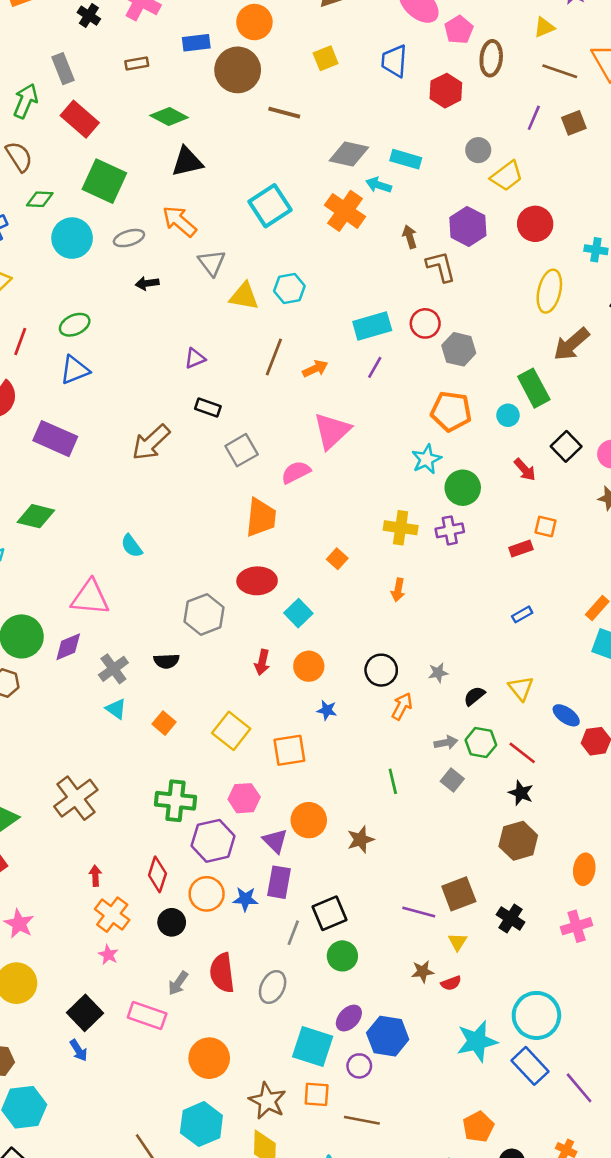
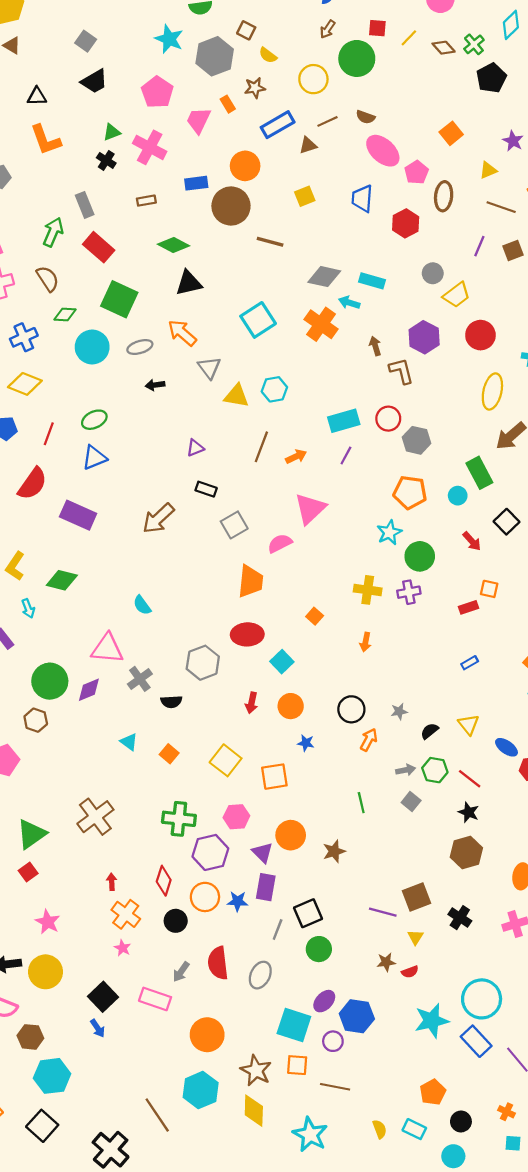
gray cross: (113, 669) -> (140, 679), moved

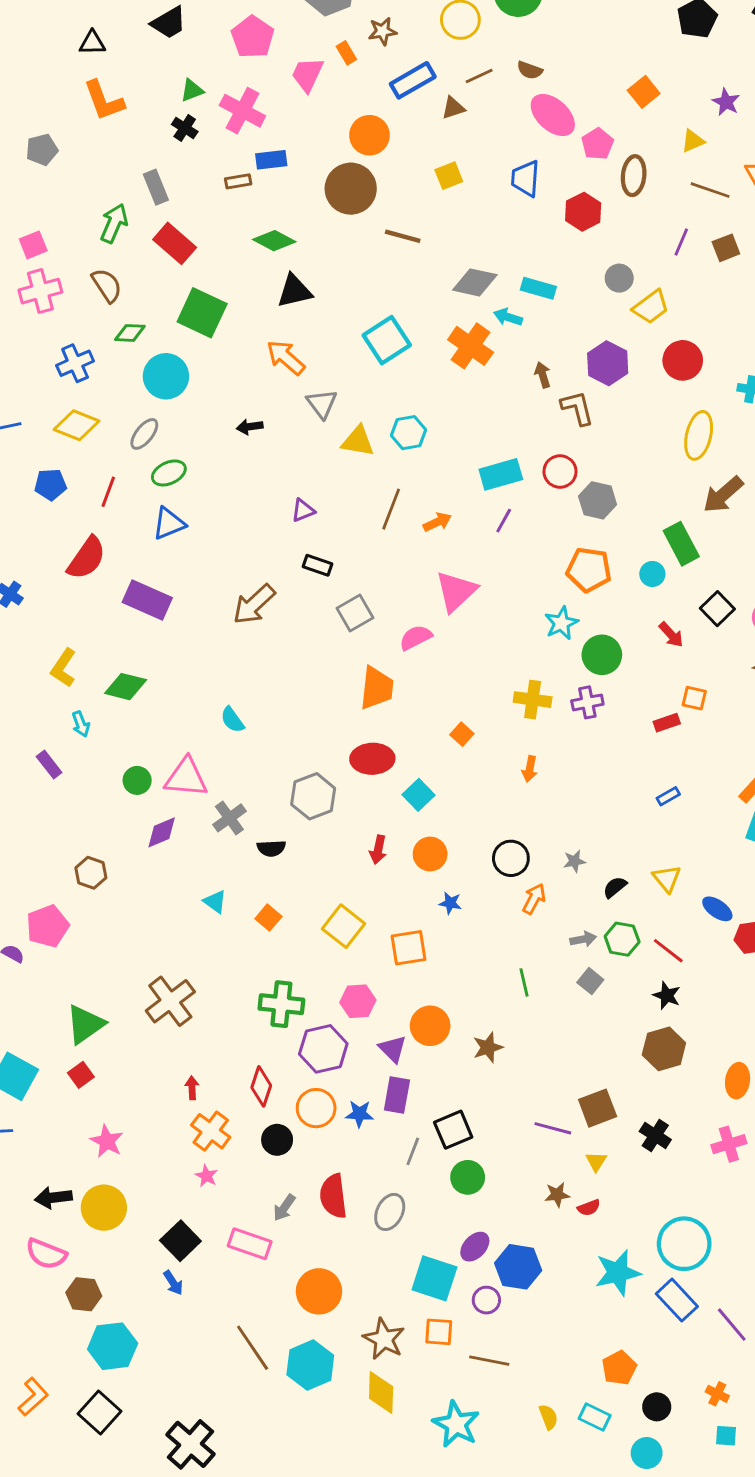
blue rectangle: (196, 183) -> (271, 160), moved
gray ellipse: (140, 347) -> (144, 434), moved, turned -35
green circle: (50, 681) -> (137, 780), moved, size x0.6
brown line: (157, 1115) -> (253, 1348), moved

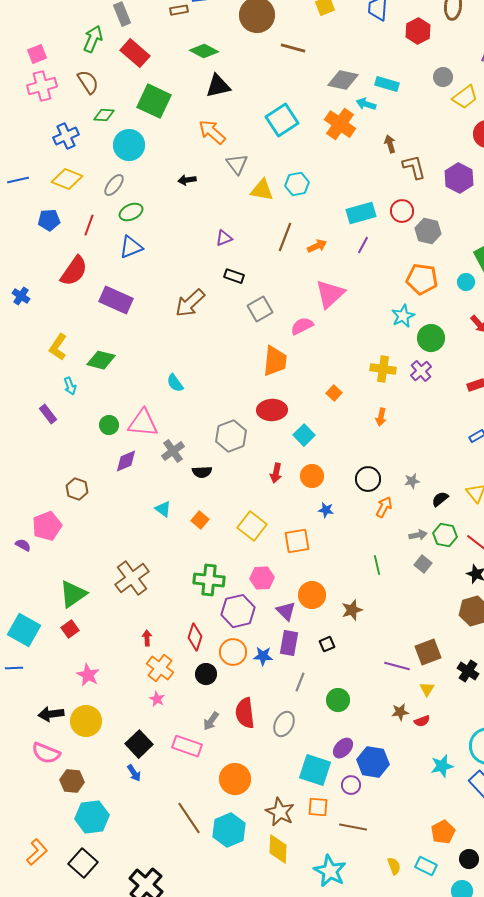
purple hexagon: (608, 363) -> (459, 178), moved
purple cross: (587, 702) -> (421, 371), turned -30
black square: (453, 1130) -> (327, 644), moved, size x0.6
cyan star: (618, 1273) -> (442, 766), size x0.7

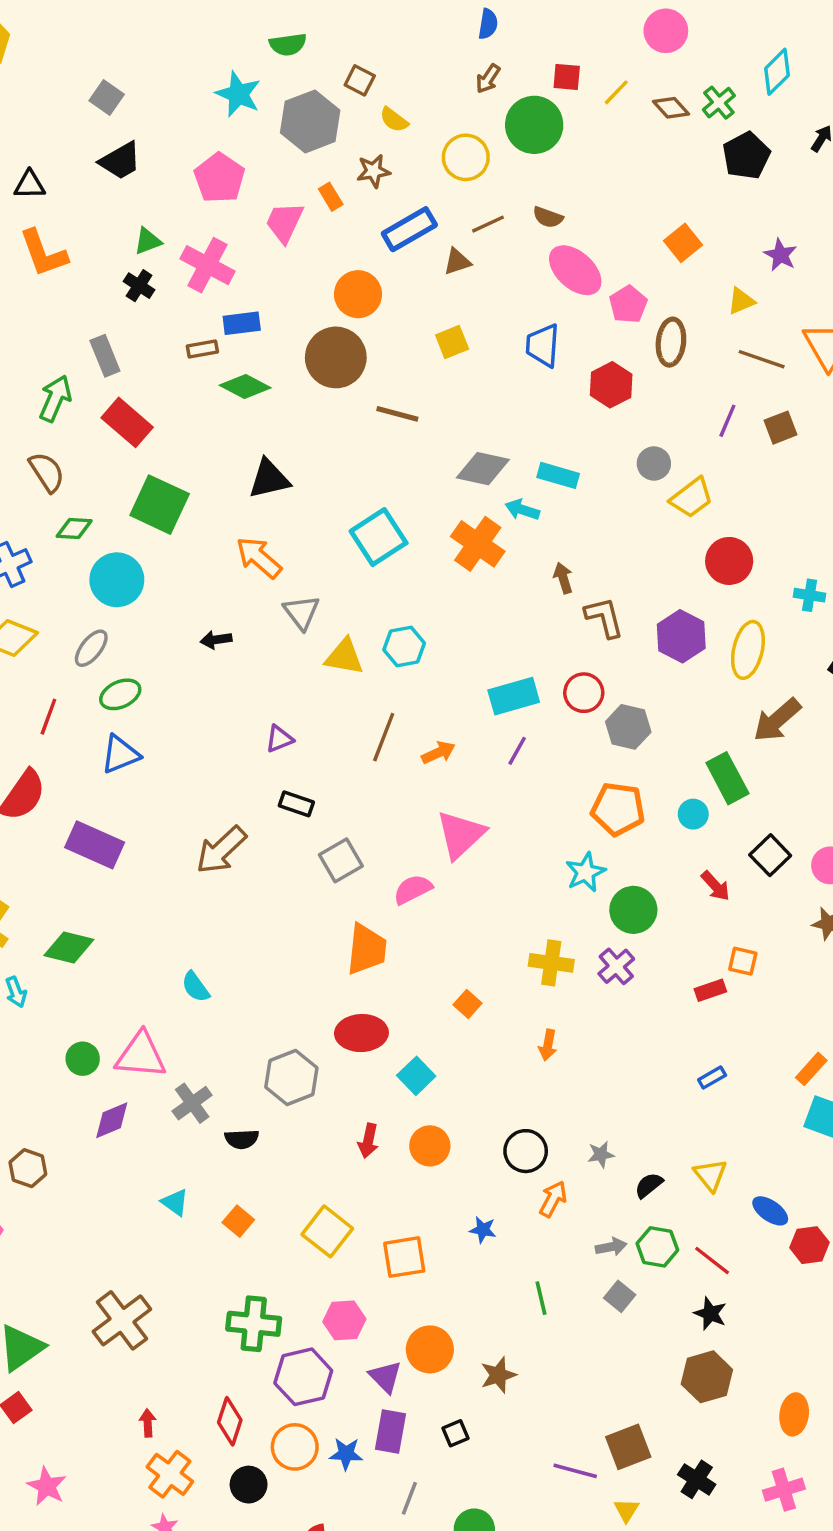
green diamond: (204, 51) -> (245, 387), moved
blue star: (326, 510) -> (483, 1230), moved

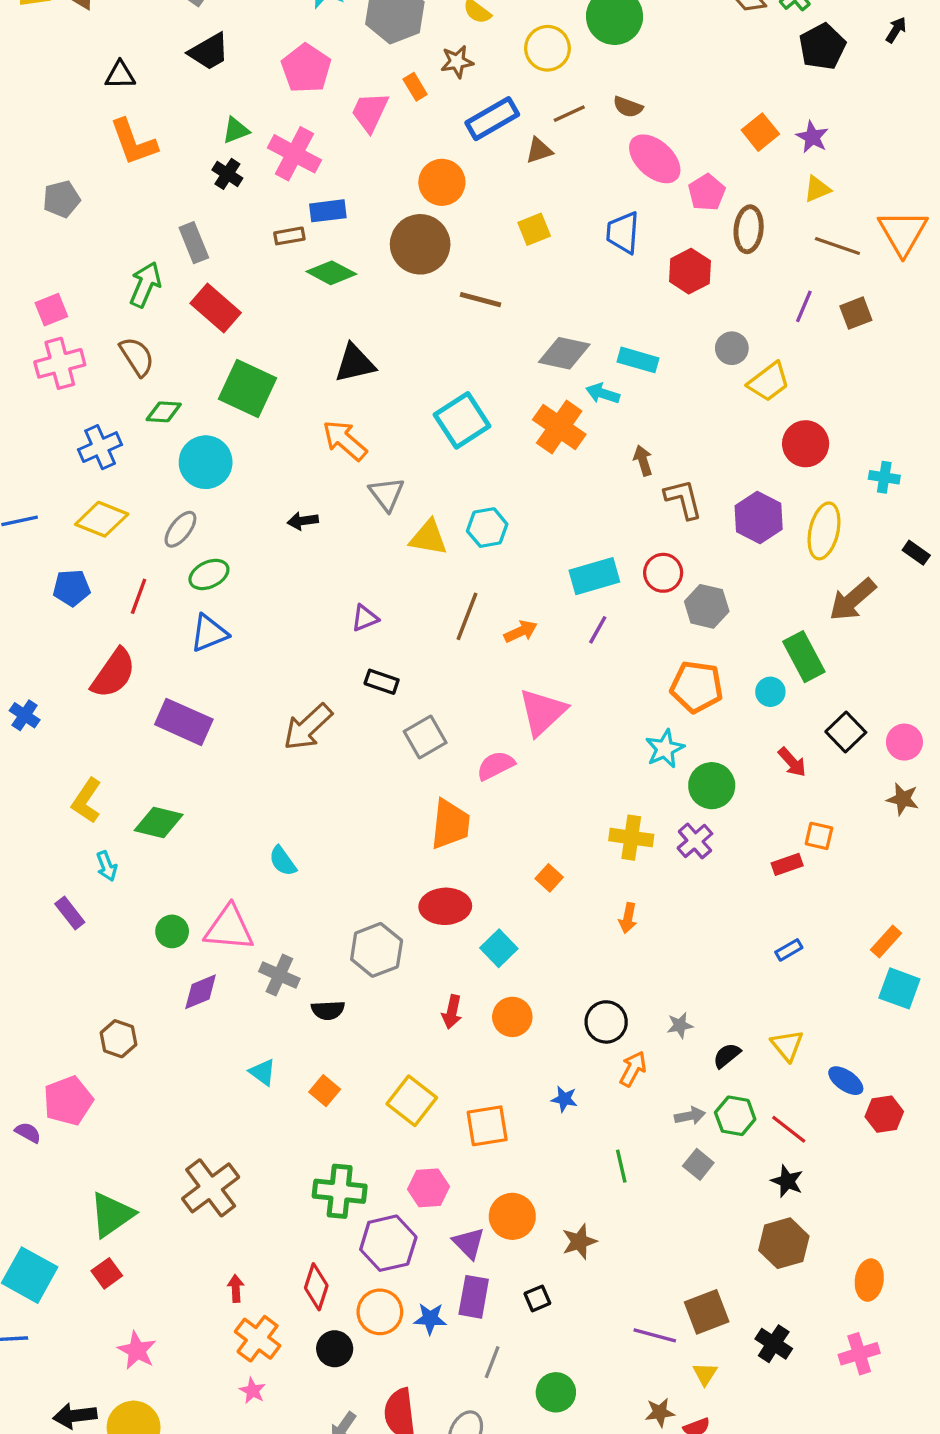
purple star: (780, 255) -> (812, 137), moved
gray cross: (192, 1103) -> (279, 975), turned -30

